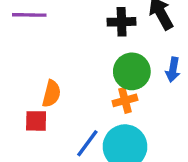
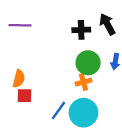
orange semicircle: (51, 94) -> (19, 79), moved

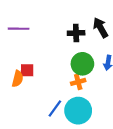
red square: (24, 96) -> (27, 70), moved

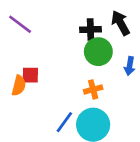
purple line: (19, 29) -> (20, 24), turned 36
green circle: (82, 64) -> (98, 52), moved

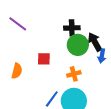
black arrow: (120, 23) -> (95, 42), moved
red square: (30, 75) -> (44, 59), moved

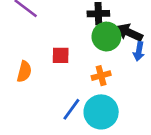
black arrow: (95, 42) -> (129, 32), turned -36

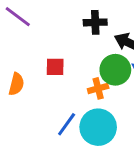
green circle: (106, 37) -> (115, 70), moved

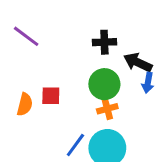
red square: (55, 67) -> (51, 96), moved
green circle: (115, 70) -> (104, 84), moved

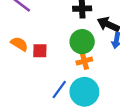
orange semicircle: (25, 104) -> (19, 44), moved, turned -72

